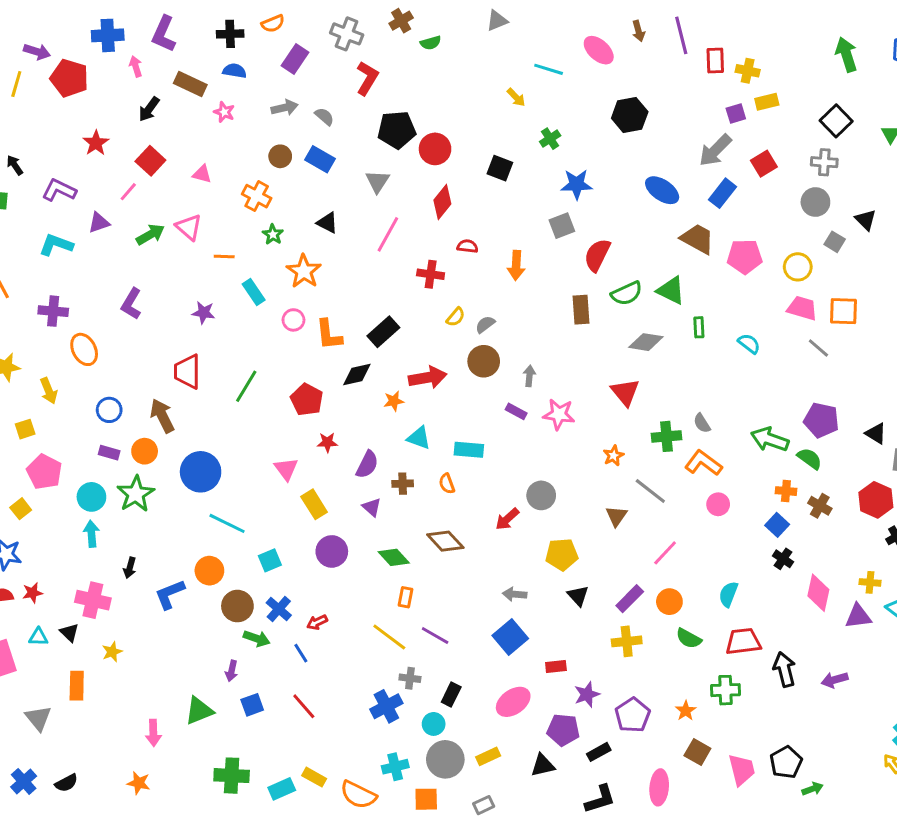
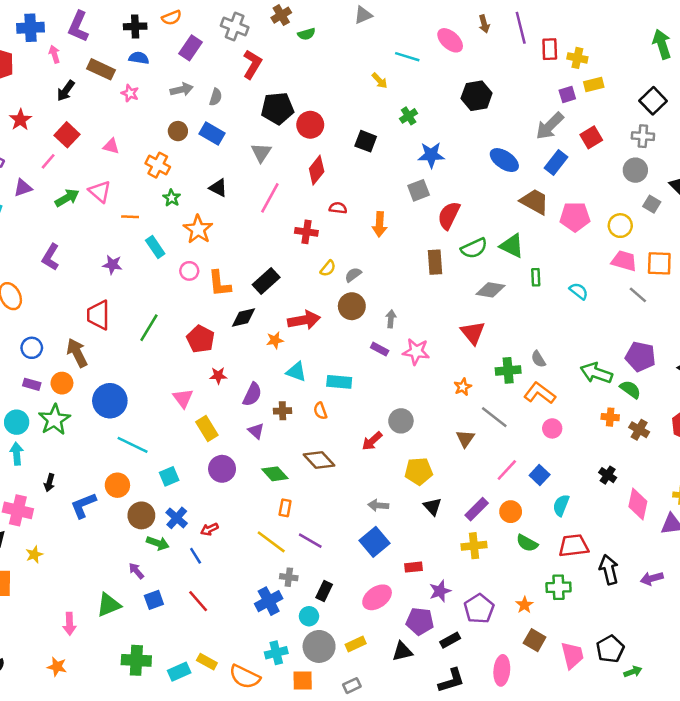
gray semicircle: (324, 116) -> (216, 97), turned 66
blue square: (777, 525) -> (540, 475), moved
purple arrow: (232, 671) -> (136, 571), turned 126

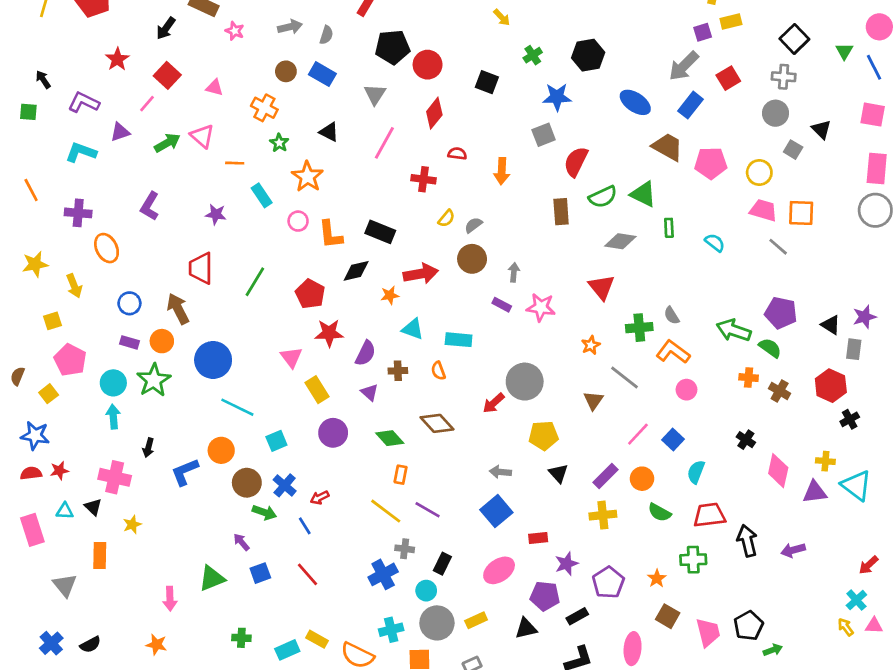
black hexagon: (477, 96) -> (588, 55), moved
black rectangle: (266, 281) -> (380, 232), turned 64
red star: (218, 376) -> (329, 333), size x1.5
gray circle: (401, 421) -> (525, 382), size x1.4
green cross: (136, 660) -> (241, 638), size x0.6

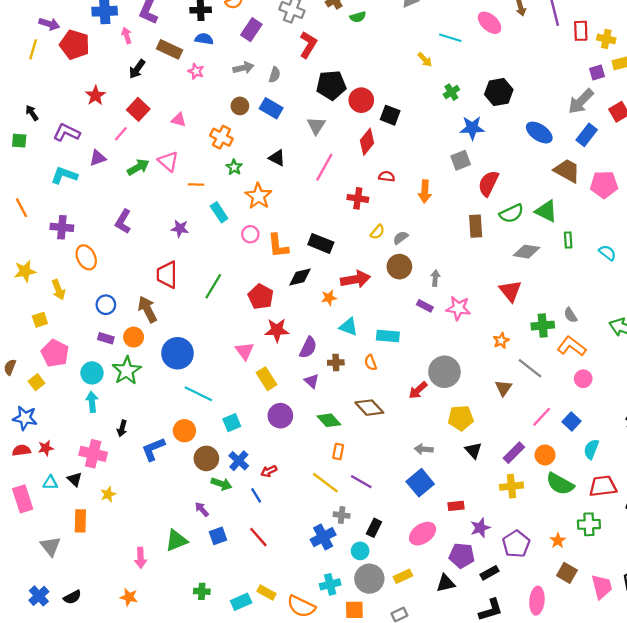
black square: (487, 82) -> (390, 115), moved
green semicircle: (660, 512) -> (560, 484), size x1.4

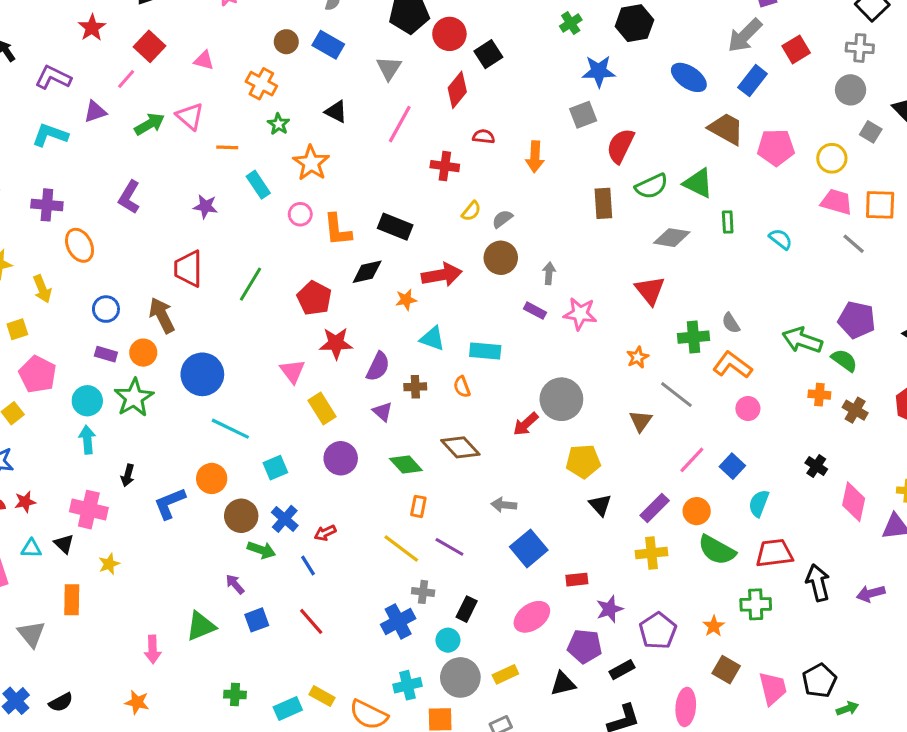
black square: (390, 115) -> (488, 54), turned 36
gray arrow: (424, 449) -> (504, 505), moved

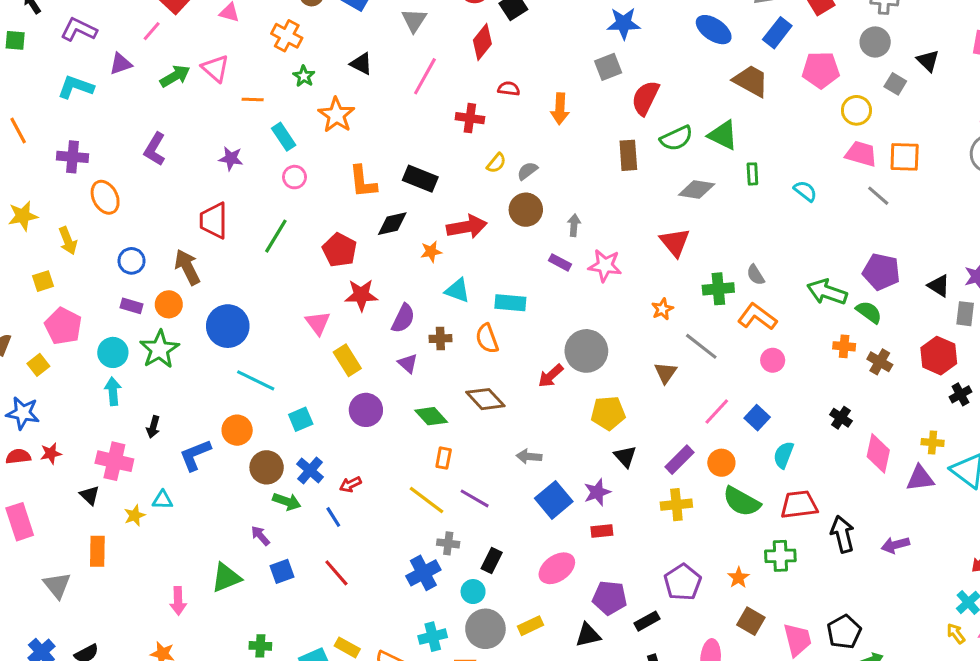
pink pentagon: (776, 147) -> (821, 70), moved
pink circle: (300, 214) -> (295, 177), moved
orange semicircle: (462, 387) -> (487, 339), size x1.4
cyan triangle: (31, 548) -> (163, 500), moved
purple star: (610, 609) -> (597, 492), moved

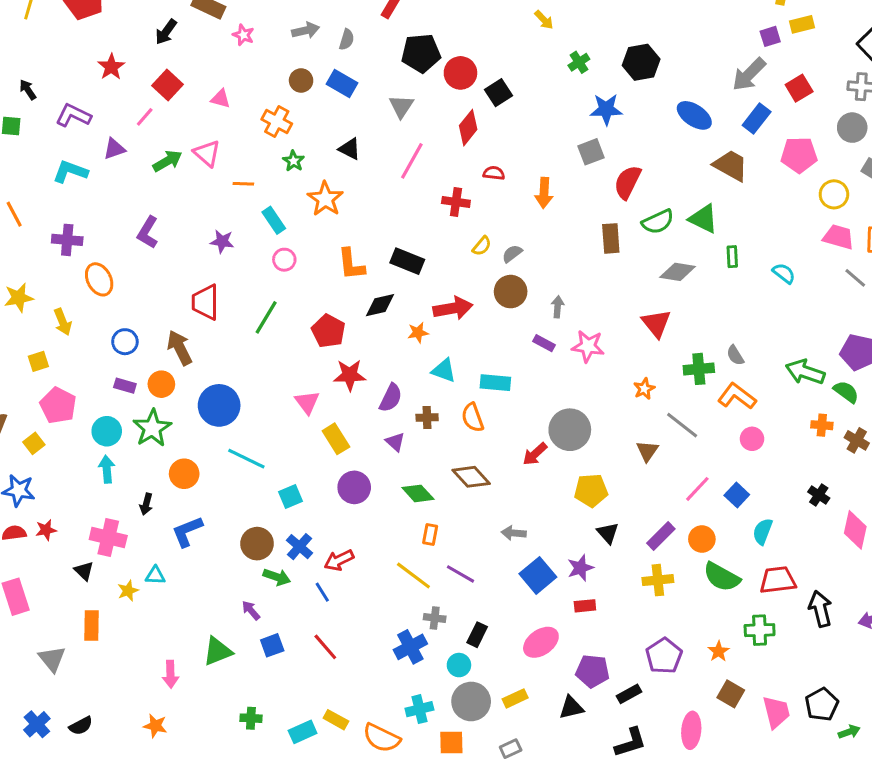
orange circle: (237, 430) -> (184, 474), moved
red arrow: (350, 484) -> (339, 560), size x1.4

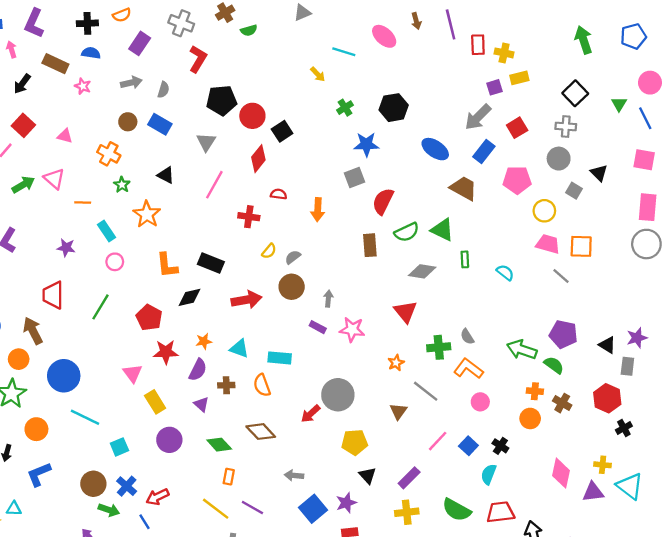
orange star: (418, 333) -> (204, 341), moved
black cross: (819, 495) -> (500, 446), moved
orange circle: (702, 539) -> (530, 418), moved

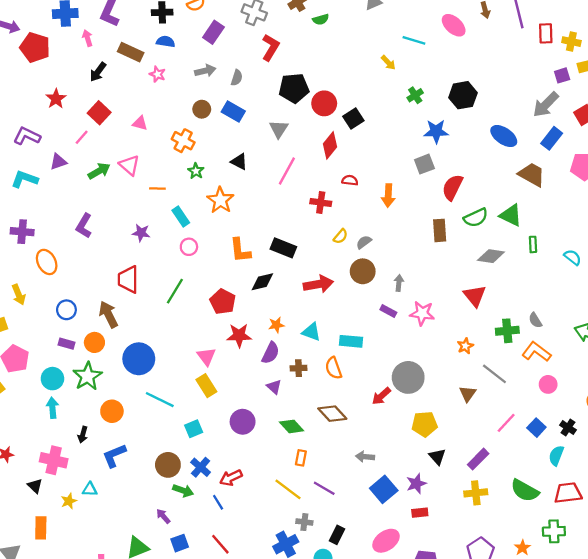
yellow rectangle: (155, 402) -> (206, 386), moved

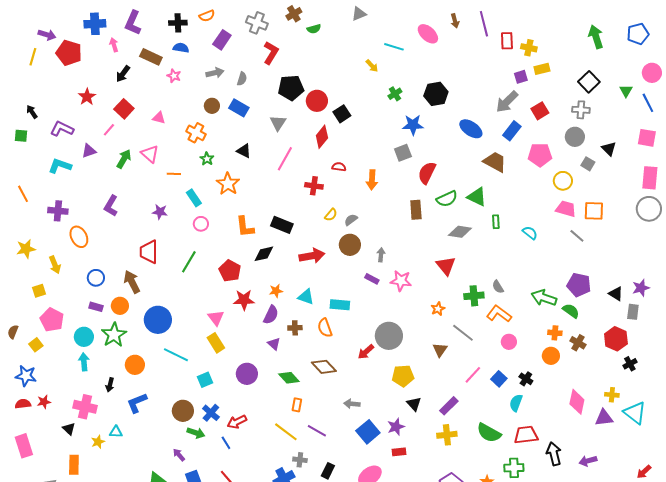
green arrow: (99, 171) -> (124, 159), turned -30

